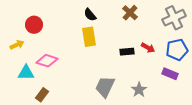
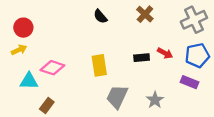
red circle: (34, 25) -> (23, 28), moved
yellow rectangle: (89, 37) -> (99, 65), moved

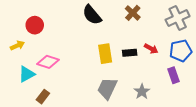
black semicircle: (100, 16) -> (92, 15), size x1.5
red circle: (23, 28) -> (35, 25), moved
yellow rectangle: (99, 65) -> (105, 54), moved
cyan triangle: (29, 81) -> (27, 74), turned -30
purple rectangle: (189, 82) -> (174, 75), turned 49

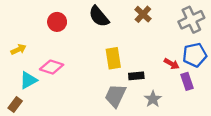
red circle: (35, 25) -> (57, 22), moved
red arrow: (151, 49) -> (172, 64), moved
black rectangle: (130, 53) -> (136, 76), moved
brown rectangle: (43, 97) -> (15, 104), moved

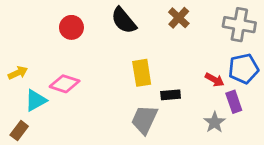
gray cross: (191, 20) -> (239, 25), turned 35
yellow arrow: (19, 49) -> (18, 73), moved
gray star: (153, 99) -> (215, 122), moved

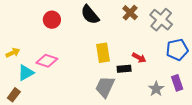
gray cross: (239, 25) -> (161, 20), moved, turned 30
red arrow: (215, 80) -> (139, 58), moved
purple rectangle: (234, 102) -> (177, 83), moved

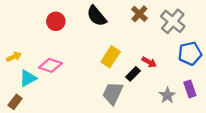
yellow rectangle: (103, 53) -> (111, 57), turned 42
black rectangle: (124, 69) -> (133, 74), turned -40

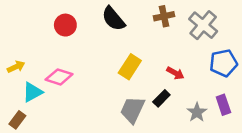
brown cross: (139, 14) -> (164, 16), turned 35
black rectangle: (133, 74) -> (161, 98), moved

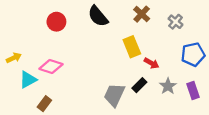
brown cross: (164, 16) -> (142, 14), turned -35
gray cross: (203, 25) -> (176, 22), size x0.6
yellow rectangle: (130, 67) -> (132, 47), moved, turned -55
gray star: (197, 112) -> (168, 86), moved
brown rectangle: (17, 120) -> (44, 104), moved

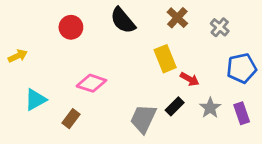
yellow arrow: (14, 58) -> (18, 56), moved
pink diamond: (51, 66) -> (91, 83), moved
brown rectangle: (44, 104) -> (71, 119), moved

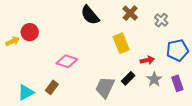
red circle: (71, 27) -> (30, 32), moved
red arrow: (190, 79) -> (147, 60), moved, turned -40
cyan triangle: (35, 100) -> (26, 92), moved

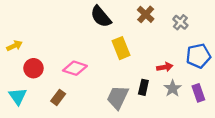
red circle: (30, 32) -> (33, 68), moved
yellow rectangle: (121, 43) -> (121, 48), moved
black rectangle: (128, 78) -> (143, 87), turned -32
cyan triangle: (26, 92) -> (18, 96), moved, turned -36

